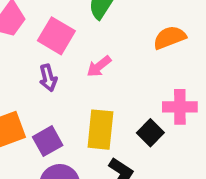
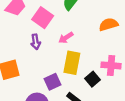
yellow rectangle: (100, 130) -> (72, 63), moved
purple square: (48, 141) -> (53, 82), moved

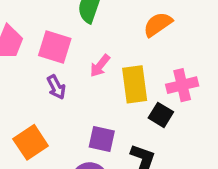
yellow rectangle: (72, 63) -> (135, 84), moved
purple square: (53, 82) -> (102, 139), turned -35

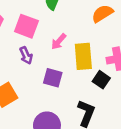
purple square: (102, 139) -> (53, 78), moved

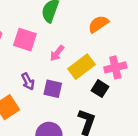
purple arrow: (26, 55) -> (28, 81), moved
yellow rectangle: (83, 56) -> (82, 67), turned 60

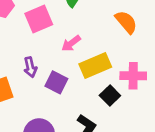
orange semicircle: (98, 24) -> (126, 22), turned 70
pink square: (25, 40) -> (39, 19), turned 35

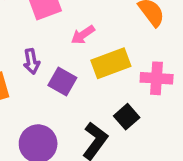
black square: (110, 95) -> (127, 117), moved

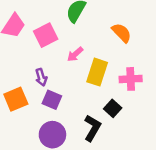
yellow rectangle: (111, 63) -> (97, 72), turned -45
purple square: (62, 82) -> (52, 100), moved

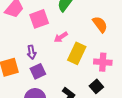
purple square: (52, 100) -> (38, 71), turned 35
black square: (113, 108) -> (96, 86), moved

